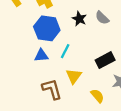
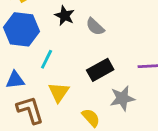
gray semicircle: (102, 18) -> (95, 27), moved
blue triangle: (41, 55) -> (15, 80), moved

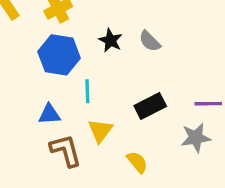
gray semicircle: (95, 27) -> (150, 41), moved
cyan line: (47, 59) -> (87, 91), turned -30
gray star: (122, 98) -> (196, 138), moved

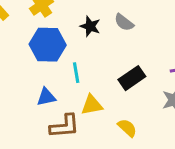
yellow triangle: (100, 131) -> (92, 105), turned 50
brown L-shape: (66, 150) -> (64, 126), turned 108

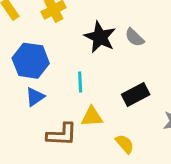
black star: (90, 26) -> (100, 37), size x1.5
blue hexagon: (48, 45) -> (31, 61), moved
blue triangle: (46, 97) -> (35, 97), moved, turned -30

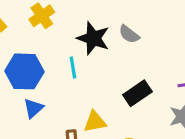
cyan line: (80, 82) -> (73, 67), moved

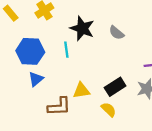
gray semicircle: (129, 34) -> (117, 33), moved
black rectangle: (137, 93) -> (115, 87), moved

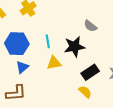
black star: (82, 28) -> (74, 47), moved, turned -30
yellow triangle: (81, 91) -> (54, 63), moved
brown L-shape: (59, 106) -> (16, 93), moved

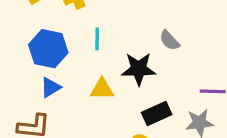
cyan line: (48, 41) -> (97, 39), moved

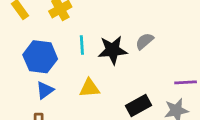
gray semicircle: (169, 40) -> (144, 41), turned 96
black star: (139, 69) -> (113, 50), moved

